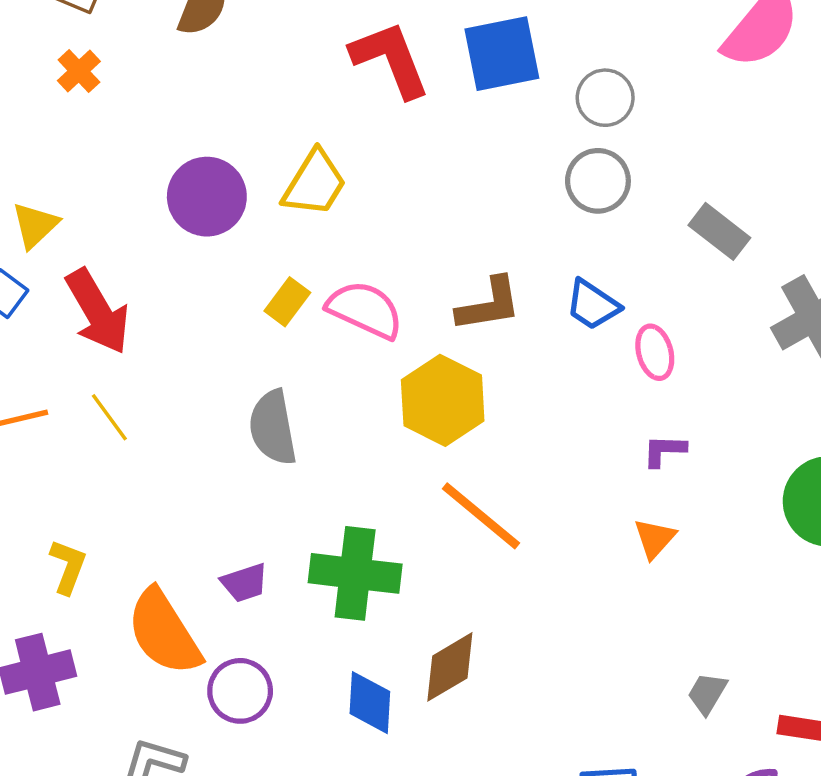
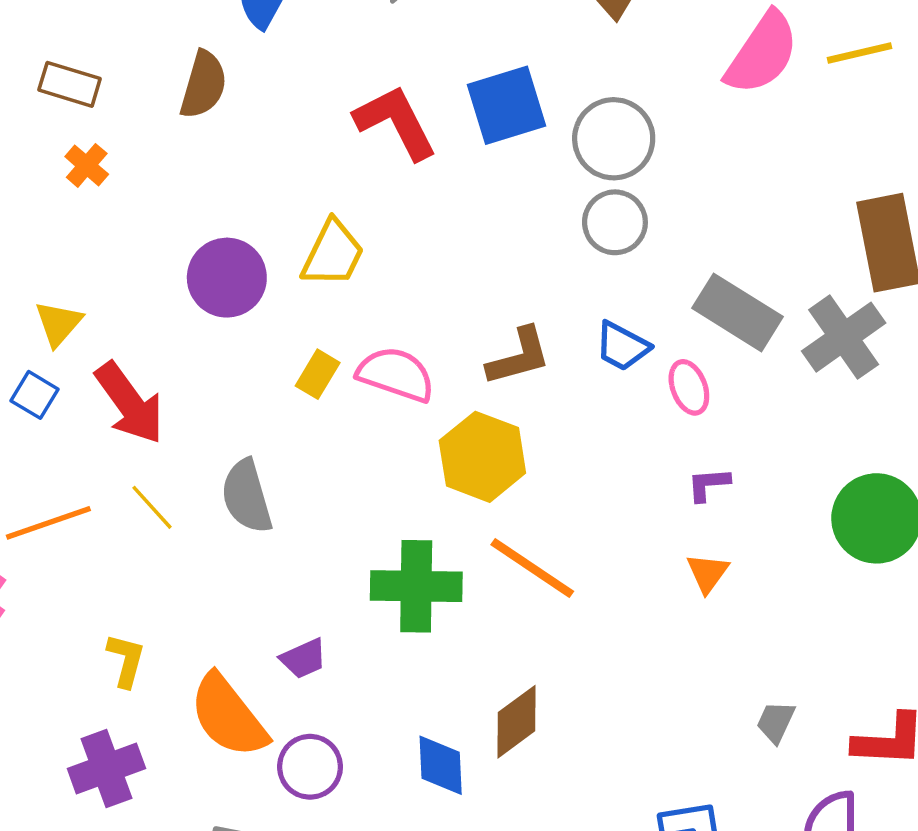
gray circle: (605, 98) -> (614, 139), size x1.4
gray rectangle: (719, 231) -> (738, 312), moved, size x1.4
gray semicircle: (273, 428) -> (247, 496), moved
green cross: (355, 573) -> (416, 586), moved

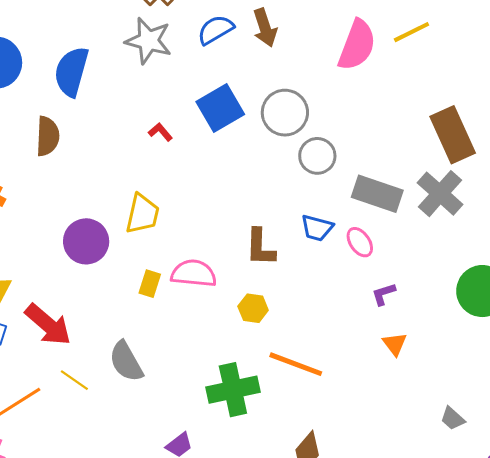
red L-shape: (396, 122) -> (160, 132), size x0.5
gray circle: (615, 222) -> (317, 156), moved
brown L-shape: (519, 357) -> (260, 247), turned 120
yellow hexagon: (482, 457) -> (253, 308), size x0.6
gray trapezoid: (776, 722) -> (453, 419), turned -60

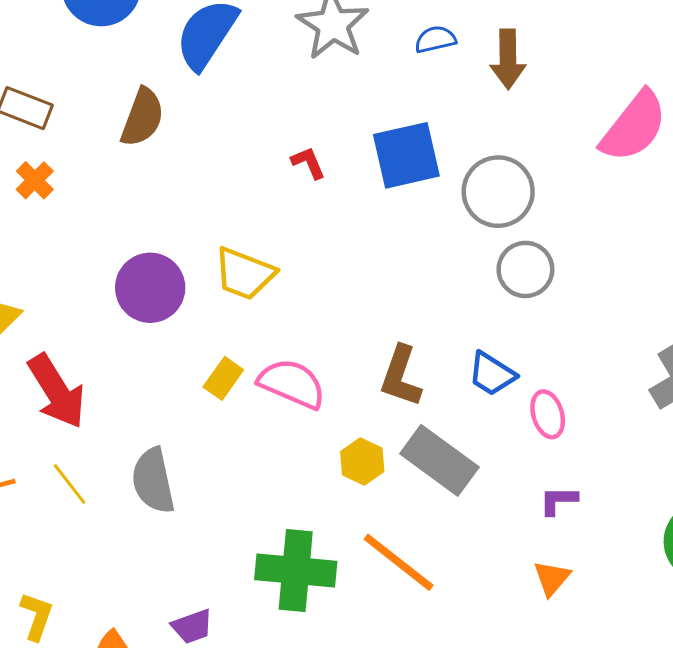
blue semicircle: (216, 30) -> (435, 39), size x0.7
gray rectangle: (377, 194) -> (439, 460), moved
yellow trapezoid: (142, 214) -> (245, 274), turned 81

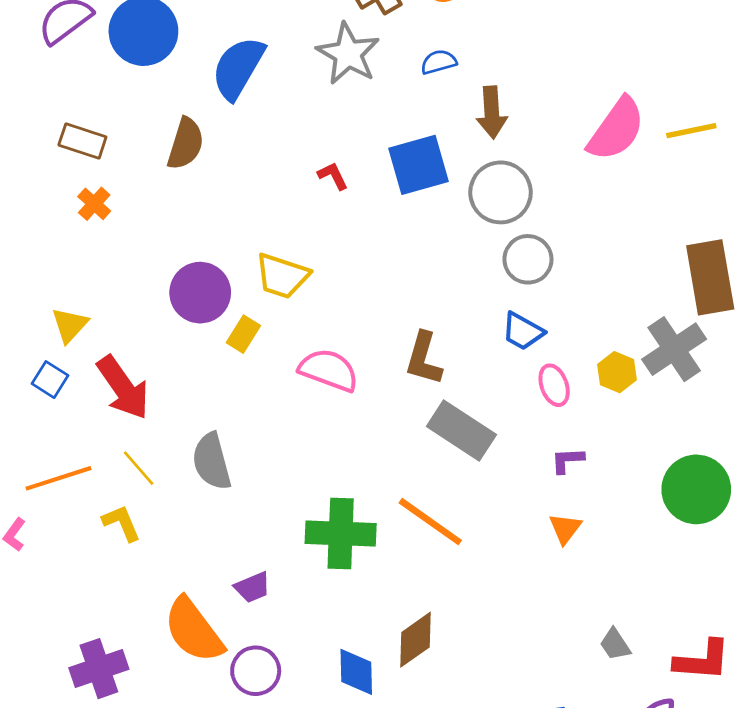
brown arrow: (508, 59) -> (492, 112), moved
blue trapezoid: (492, 374) -> (523, 331), moved
yellow rectangle: (223, 378) -> (243, 334), moved
yellow hexagon: (362, 462) -> (617, 372), moved
yellow L-shape: (37, 616) -> (121, 523), moved, turned -39

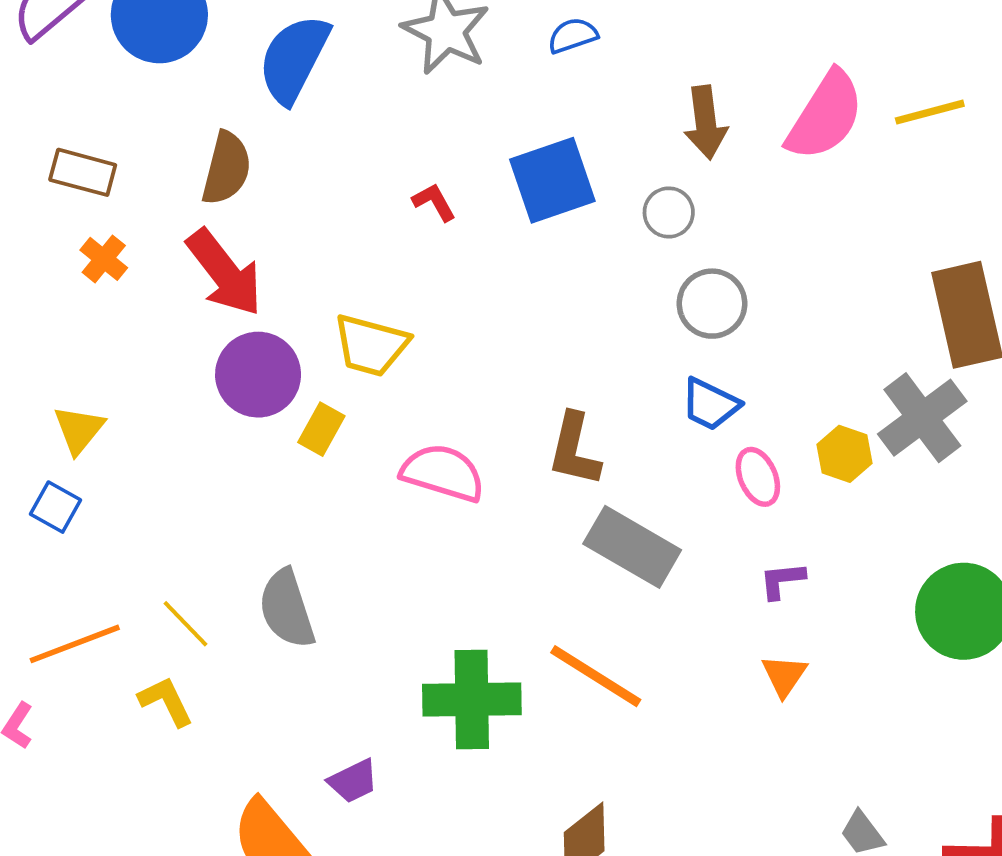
brown arrow: (492, 112) -> (706, 122), moved
gray circle: (501, 192) -> (669, 212), size x0.6
red arrow: (123, 388) -> (224, 273), moved

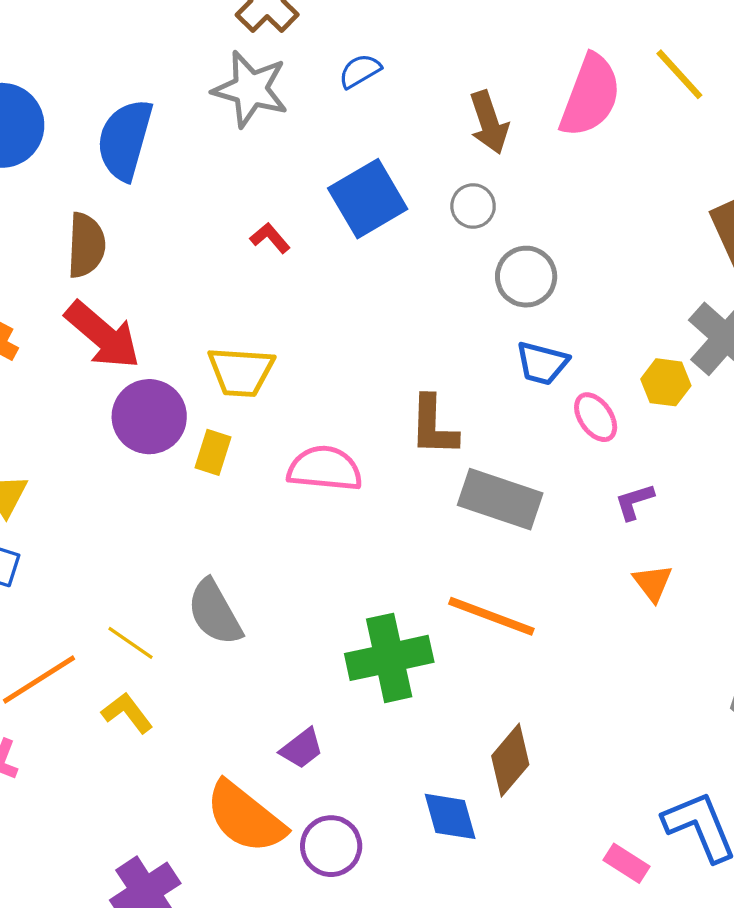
yellow line: (930, 112) -> (679, 74), turned 74

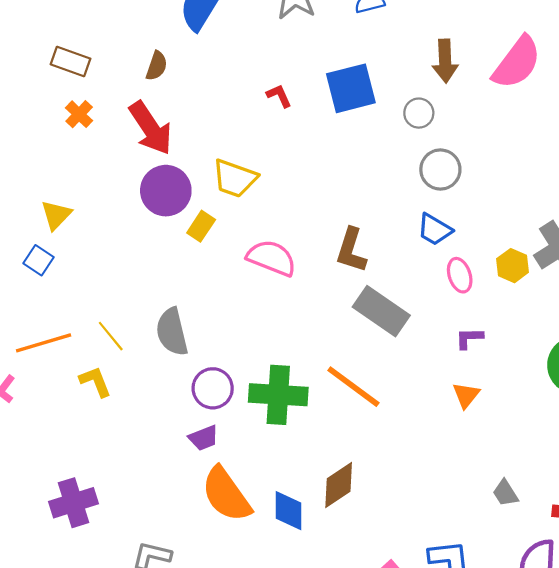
brown semicircle: (86, 245) -> (157, 66), size x0.7
orange semicircle: (245, 817) -> (226, 494), moved
purple circle: (331, 846) -> (213, 388), moved

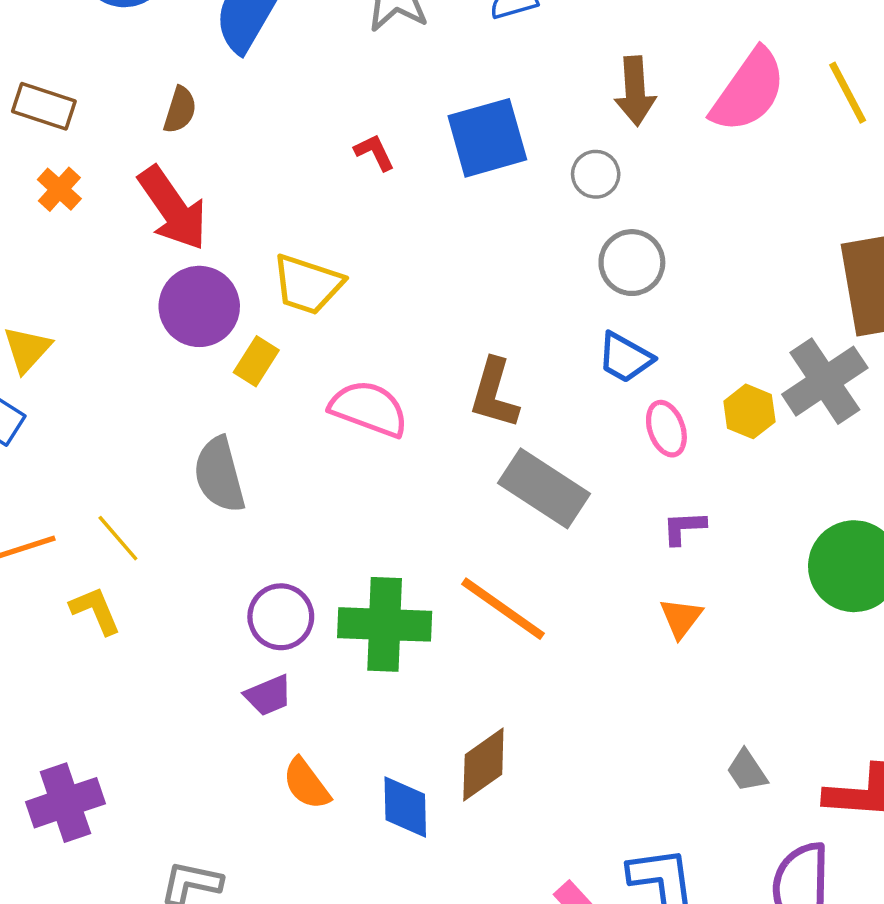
gray semicircle: (172, 332) -> (219, 475), moved
orange semicircle: (226, 494) -> (306, 784), size x0.6

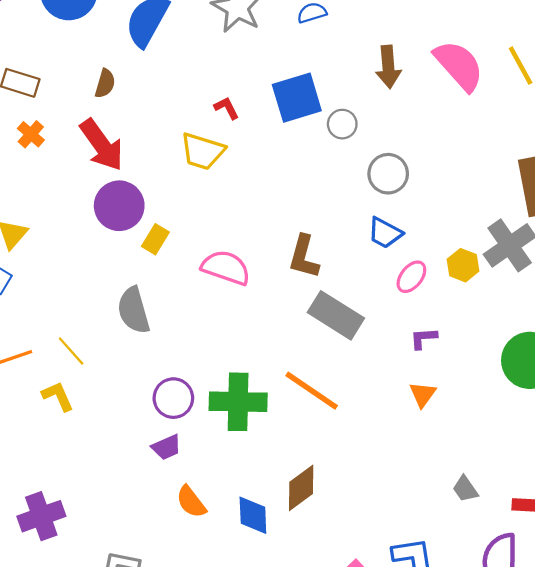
pink semicircle: (749, 91) -> (459, 65), turned -76
gray circle: (596, 174) -> (342, 124), moved
yellow trapezoid: (308, 284) -> (203, 151), moved
pink ellipse: (666, 429) -> (411, 277), turned 60

